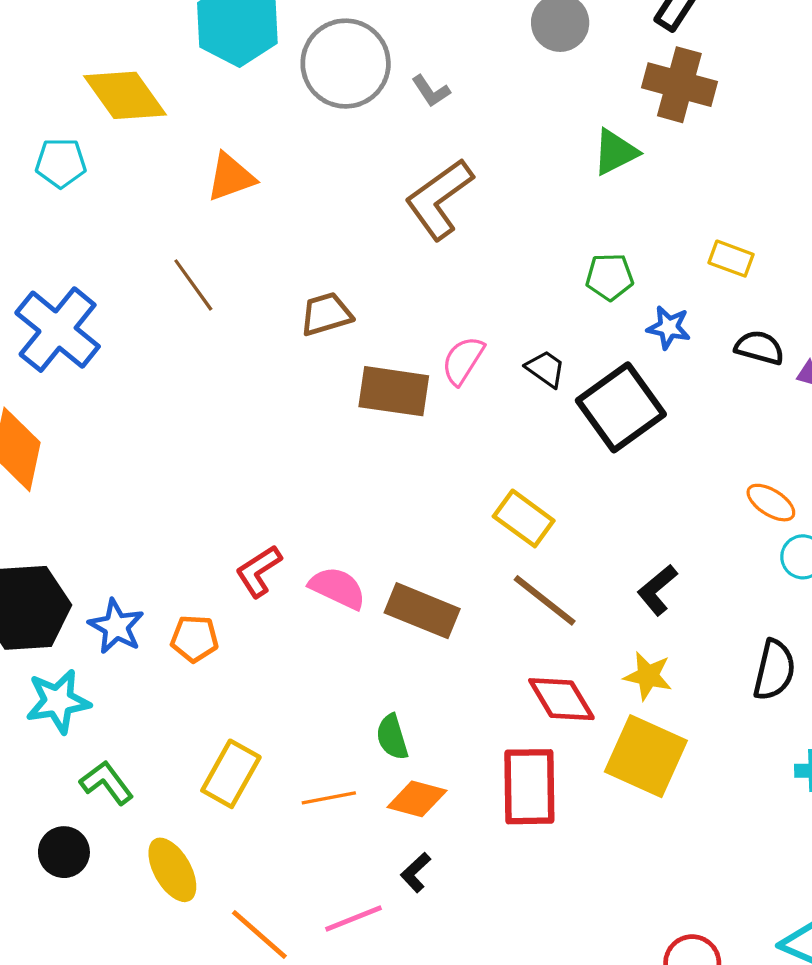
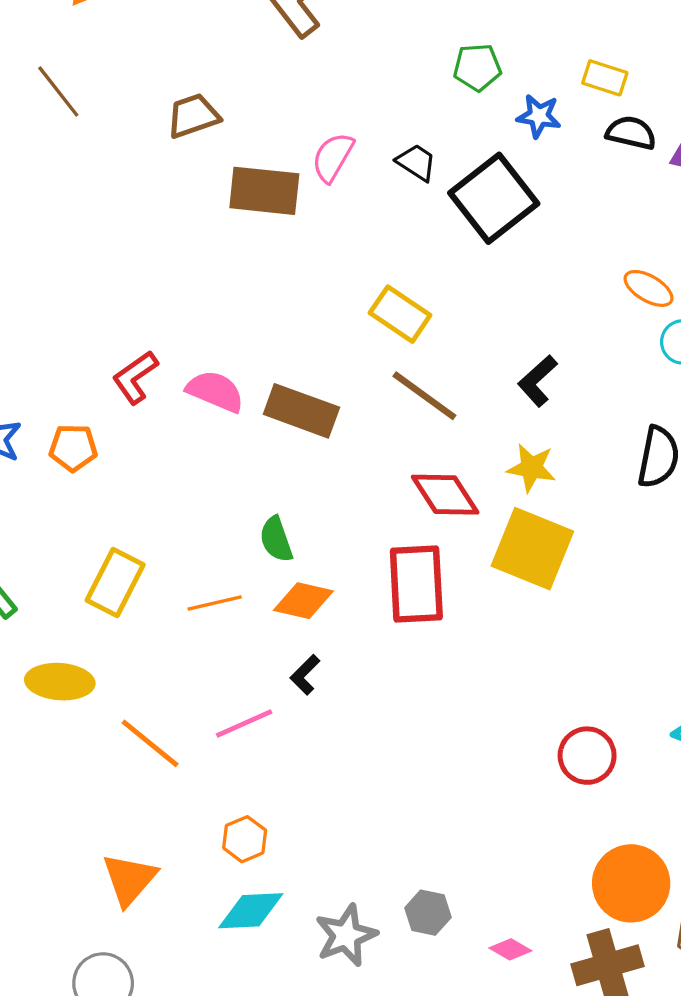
yellow rectangle: (731, 259) -> (605, 78), moved
yellow ellipse: (172, 870) -> (60, 682), turned -54

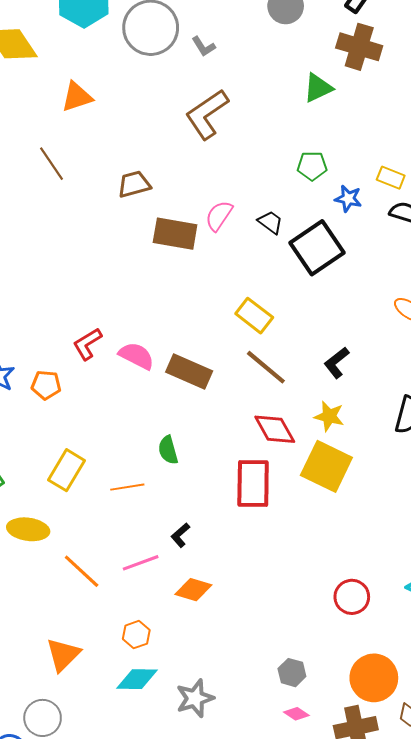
orange diamond: (303, 601) -> (193, 590), moved
gray hexagon: (428, 913) -> (292, 673), moved

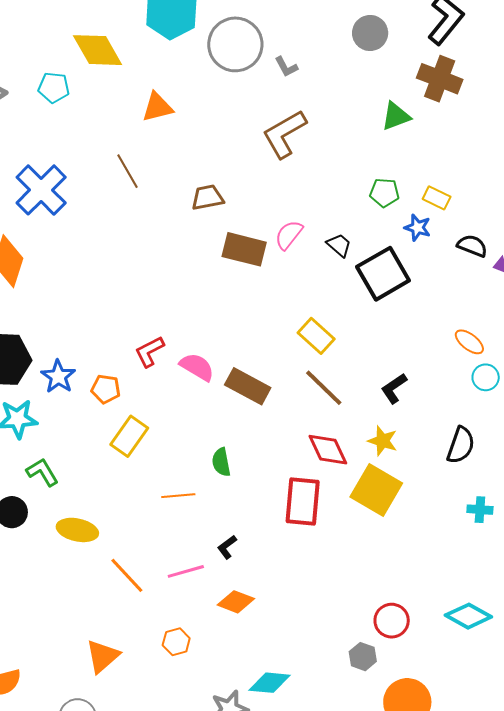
yellow rectangle: (391, 178) -> (437, 198), moved
yellow rectangle: (66, 470) -> (129, 436), moved
gray hexagon: (292, 673) -> (363, 657), moved
cyan diamond: (137, 679) -> (270, 683), moved

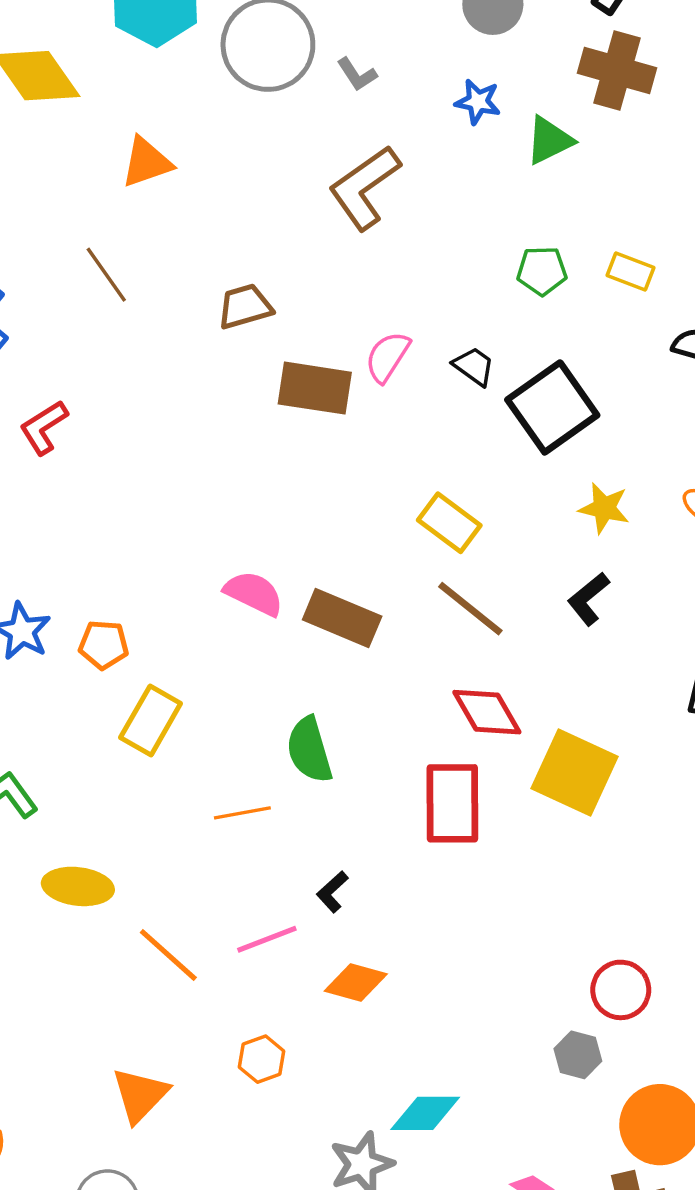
blue star: (418, 228) -> (478, 102), moved
red L-shape: (150, 351) -> (44, 427), moved
yellow star: (383, 441) -> (604, 508), moved
green semicircle: (221, 462) -> (309, 750), size x1.4

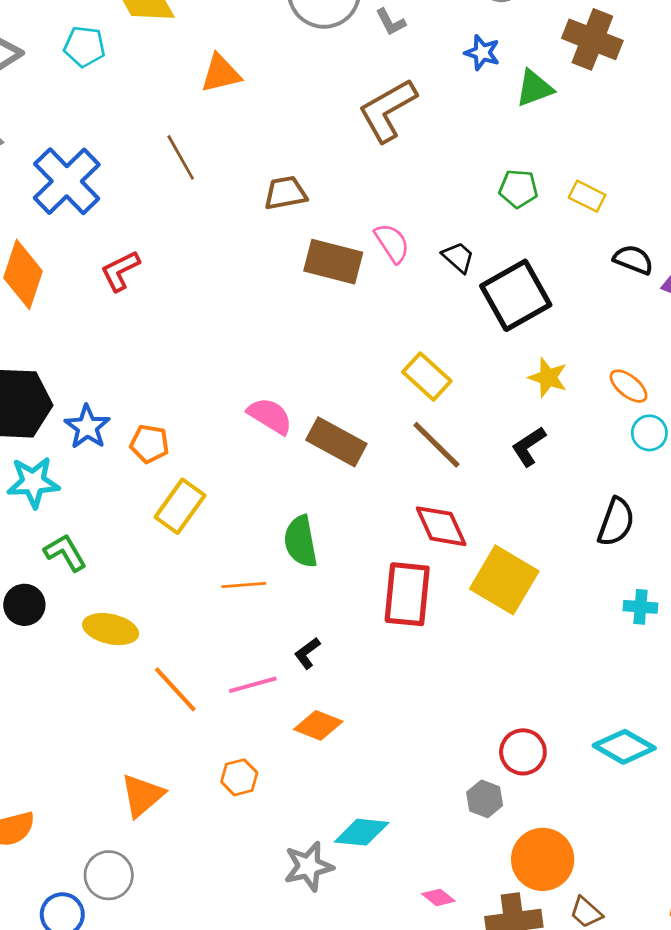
pink semicircle: (387, 357) -> (392, 243), turned 108

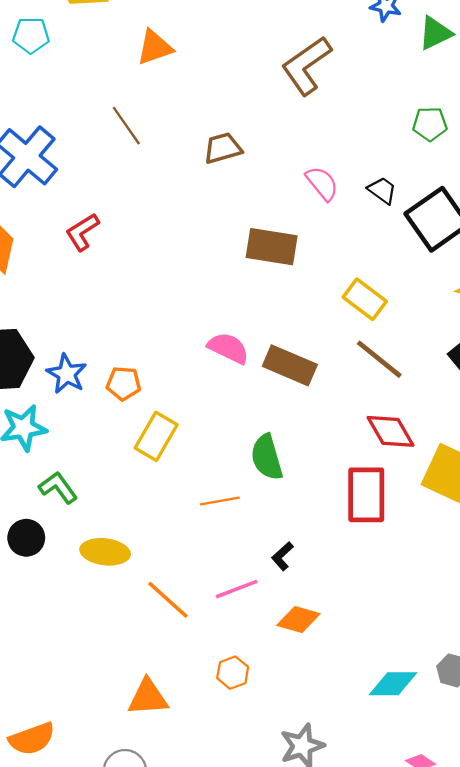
brown rectangle: (333, 262) -> (272, 247), moved
orange triangle: (142, 795) -> (148, 697), turned 42
cyan diamond: (362, 832) -> (393, 684), moved

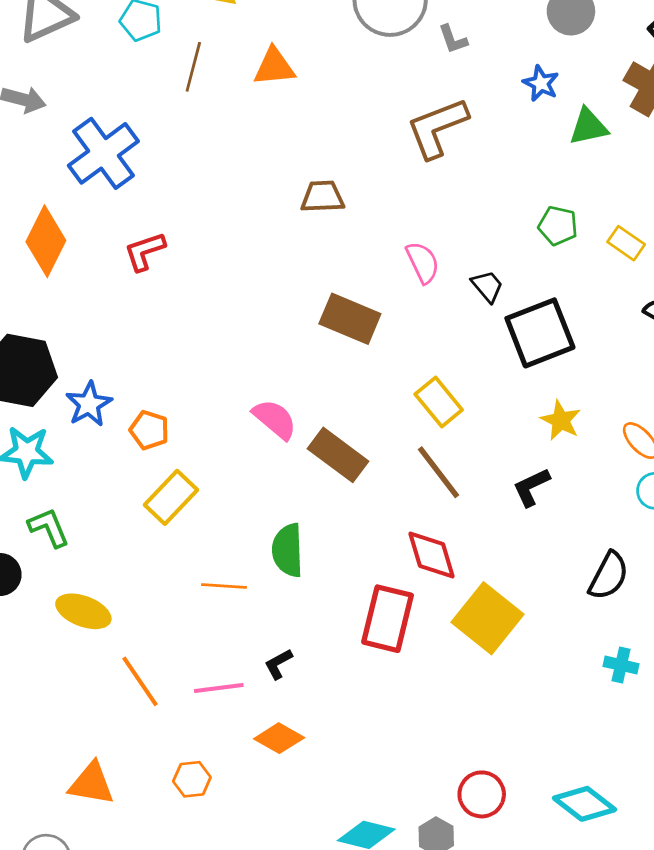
brown line: (126, 126) -> (193, 67), moved, turned 36

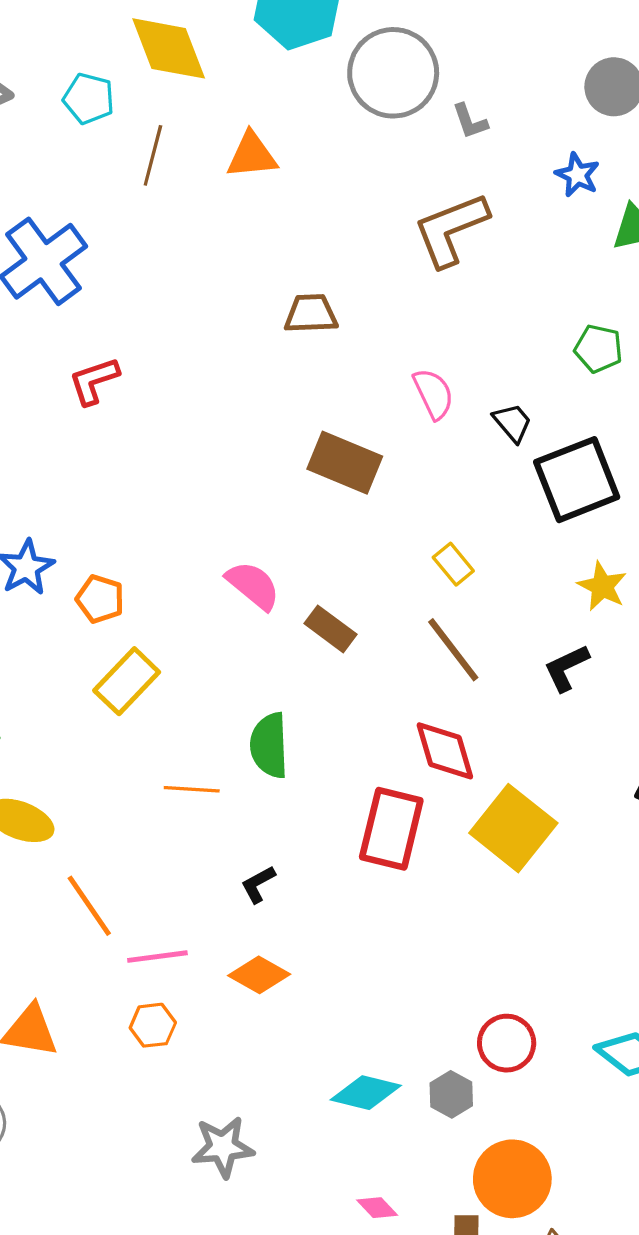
yellow rectangle: (439, 402) -> (453, 564), size x0.7
brown rectangle: (338, 455) -> (330, 629), size x0.7
pink line: (219, 688) -> (157, 957), moved

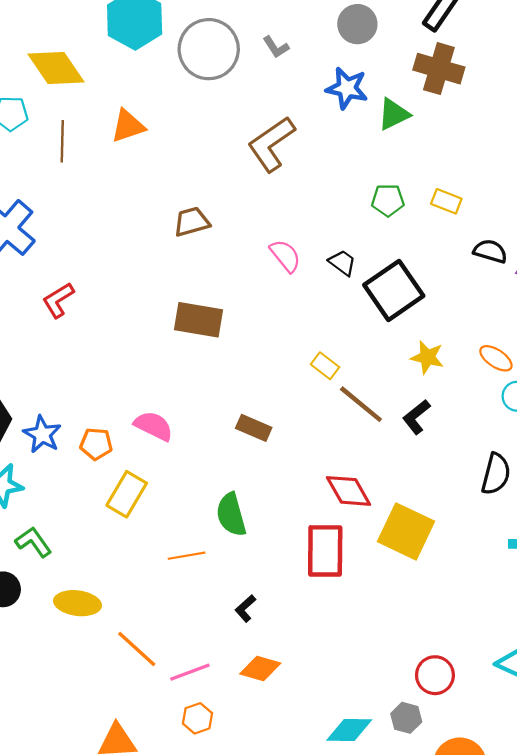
gray L-shape: (470, 121) -> (276, 47), moved
blue star: (577, 175) -> (347, 88), size x1.4
brown rectangle: (345, 463) -> (199, 320), moved
pink semicircle: (253, 585) -> (154, 426), moved
brown line: (453, 650) -> (361, 404), moved

